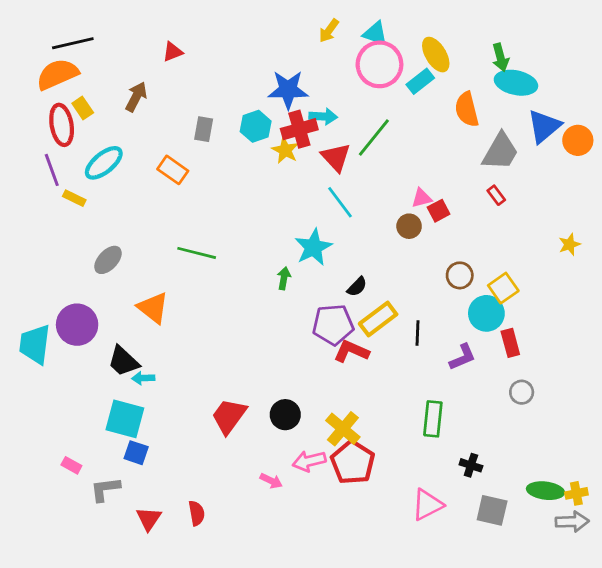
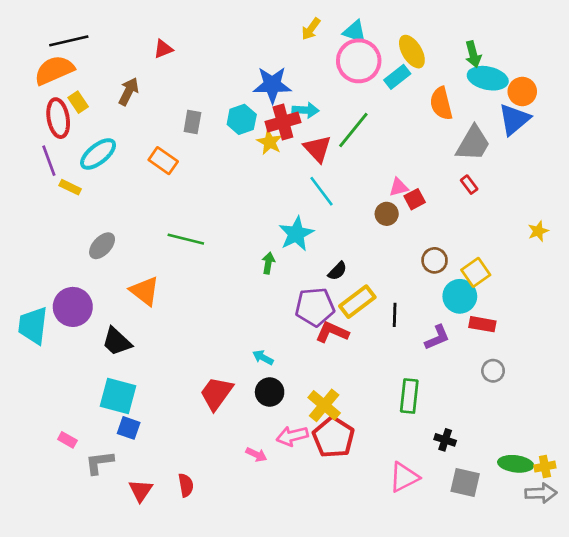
orange circle: (578, 140) -> (522, 91), moved
red rectangle: (510, 343) -> (482, 324), turned -65
cyan arrow: (143, 378) -> (263, 357), moved, turned 30

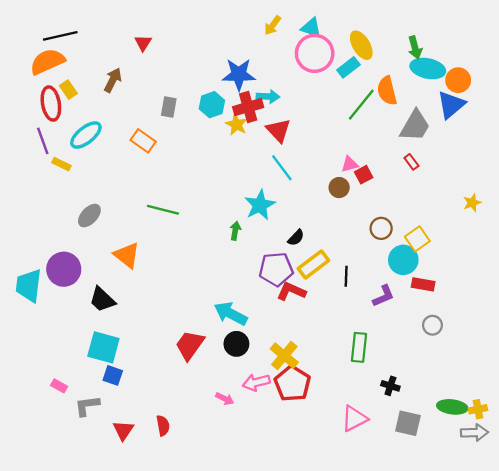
red triangle: (163, 49) -> (143, 43), turned -36
green line: (353, 130) -> (361, 105), moved
cyan arrow: (263, 357) -> (231, 314), size x1.8

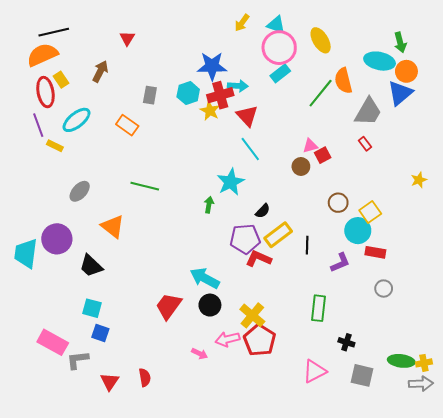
green arrow: (415, 48) -> (400, 42), moved
cyan rectangle: (348, 67) -> (280, 73), moved
cyan square: (103, 347) -> (92, 308), size x0.7
pink rectangle: (59, 386) -> (53, 342), size x2.0

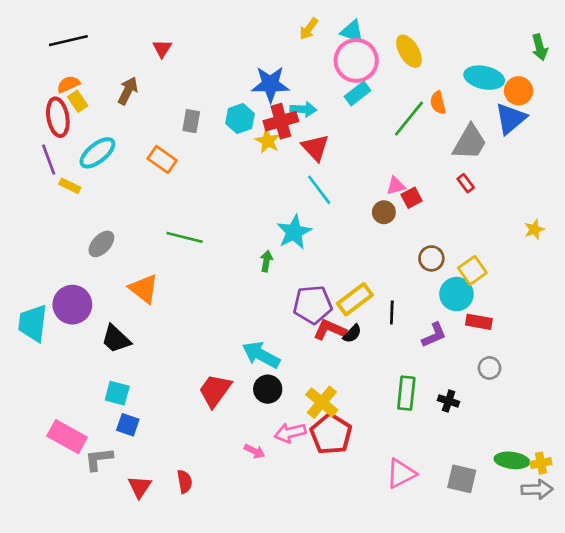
green arrow: (400, 42) -> (540, 47), moved
orange semicircle: (42, 55) -> (68, 84), moved, size x0.6
orange semicircle: (343, 81) -> (438, 103), size x0.7
black semicircle: (263, 211) -> (352, 334), moved
black cross: (346, 342) -> (449, 401), moved

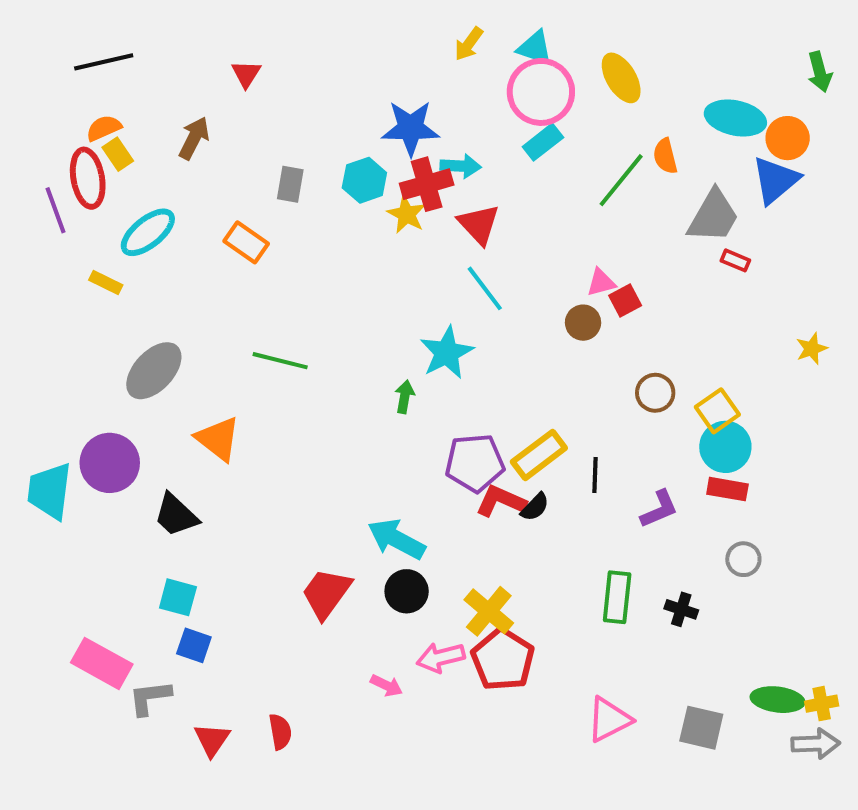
purple line: (49, 159) -> (56, 210), moved
red rectangle: (466, 183) -> (735, 260), moved, turned -30
gray ellipse: (101, 244) -> (154, 371), size x1.4
cyan circle: (456, 294) -> (725, 447), moved

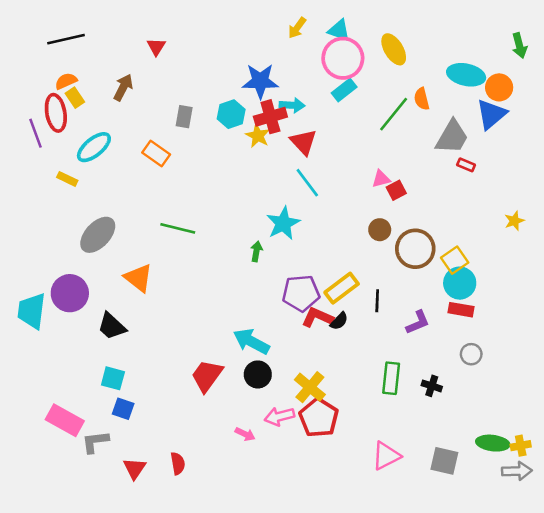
brown circle: (583, 323) -> (380, 230), moved
brown circle: (655, 393) -> (415, 249), size x1.6

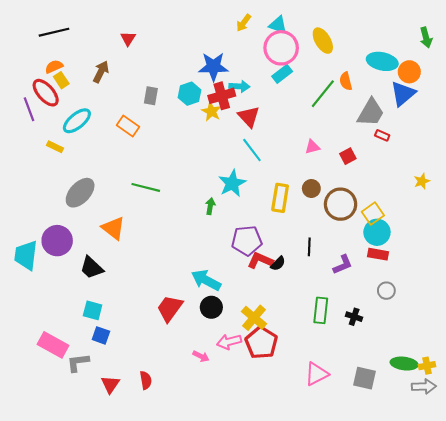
red ellipse: (56, 113) -> (46, 93), turned -32
red square: (396, 190) -> (348, 156), moved
yellow rectangle: (342, 288) -> (280, 198), moved, turned -44

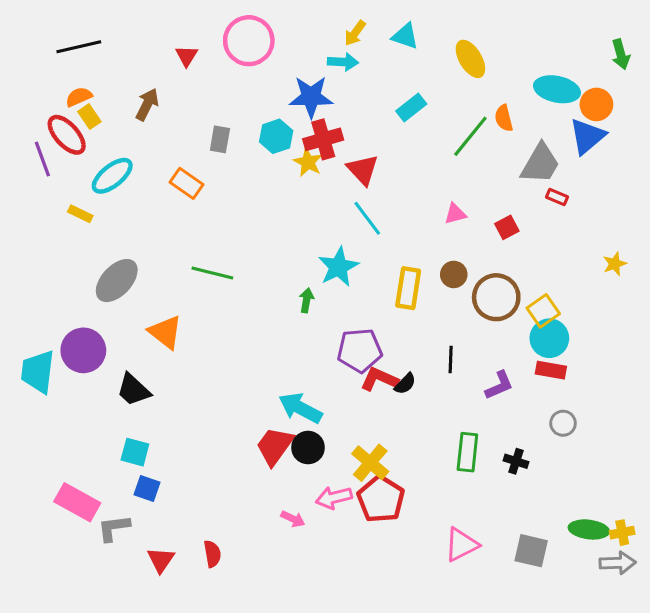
pink circle: (281, 48) -> (249, 41), moved
cyan arrow: (239, 86) -> (343, 62), moved
red trapezoid: (170, 308) -> (275, 446), moved

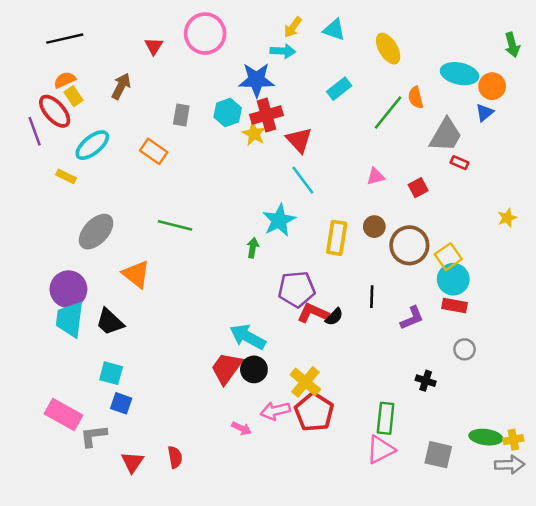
blue triangle: (587, 136) -> (485, 112), size x0.6
cyan trapezoid: (38, 372) -> (70, 319), moved
green rectangle: (467, 452) -> (386, 418), moved

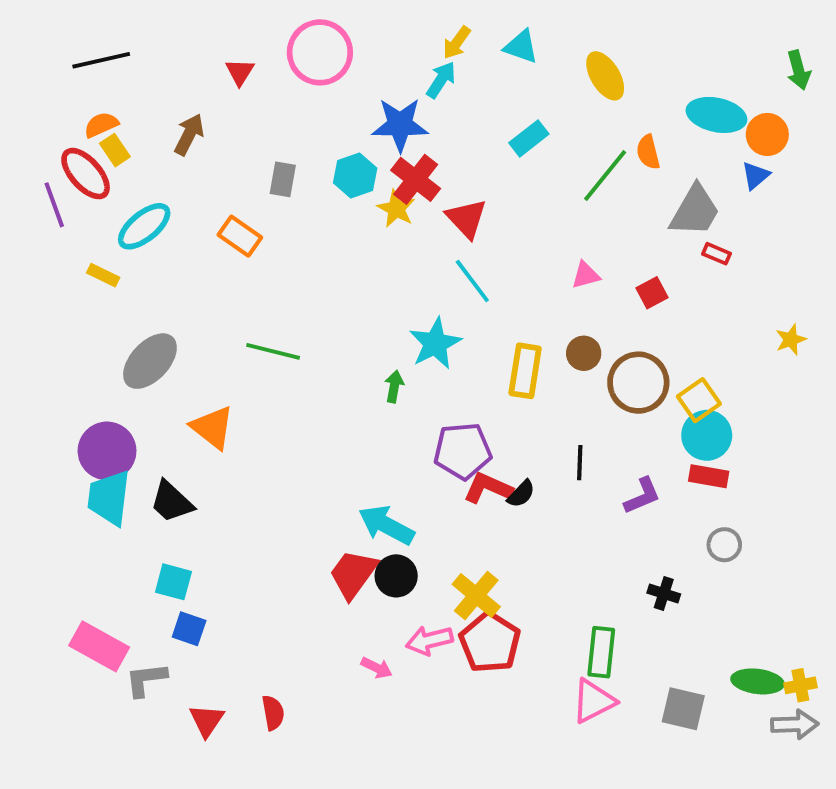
cyan arrow: (283, 51) -> (441, 80), turned -60
red cross: (266, 115) -> (416, 179), turned -36

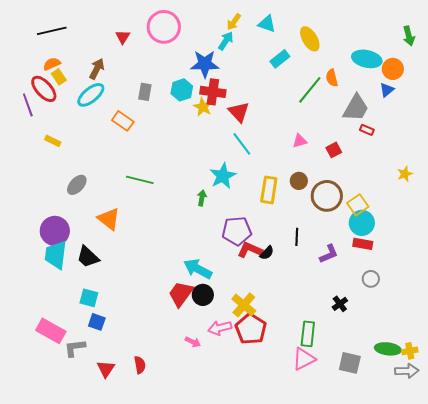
cyan rectangle: (529, 138) -> (280, 59), moved
red cross: (416, 179) -> (213, 92), turned -30
cyan ellipse: (144, 226) -> (91, 95), moved
gray ellipse: (150, 361) -> (77, 185), size x0.7
black cross: (664, 594) -> (340, 304), turned 35

